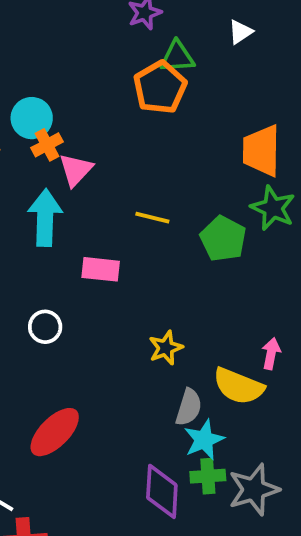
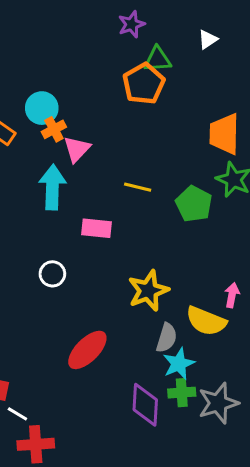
yellow star: (166, 348) -> (148, 291), size x1.5
red ellipse: (55, 432) -> (87, 350), moved

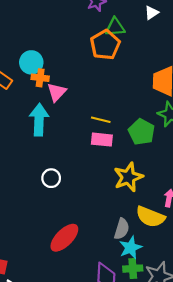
orange cross: (54, 129) -> (40, 78), turned 35
pink rectangle: (97, 228) -> (102, 140), moved
white circle: (52, 274) -> (51, 178), moved
yellow star: (148, 291) -> (128, 177), moved

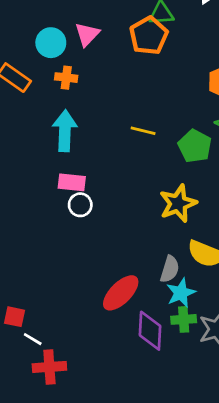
cyan circle: (31, 62) -> (51, 43), moved
pink triangle: (57, 92) -> (87, 34), moved
pink rectangle: (102, 140) -> (72, 182), moved
red ellipse: (64, 238) -> (121, 293), moved

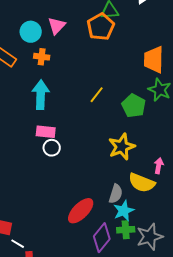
yellow line: (143, 131) -> (97, 95), turned -66
purple diamond: (150, 331) -> (102, 238), turned 36

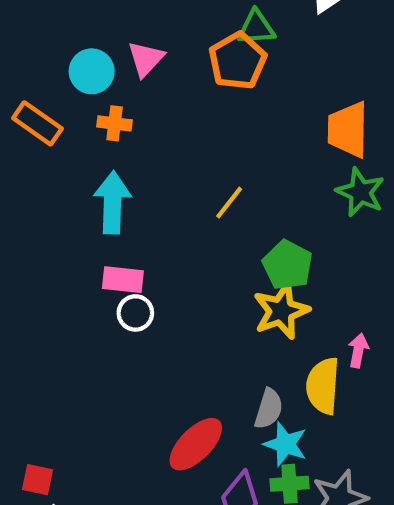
green pentagon: (134, 106) -> (287, 265), moved
yellow semicircle: (142, 183) -> (323, 386), turned 72
cyan star: (124, 211) -> (285, 444), turned -30

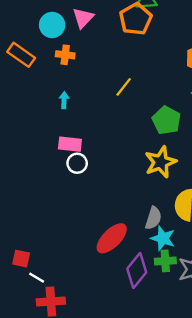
cyan arrow: (112, 203) -> (64, 100), size x0.5
yellow line: (229, 203) -> (124, 87), moved
green pentagon: (287, 265) -> (167, 120), moved

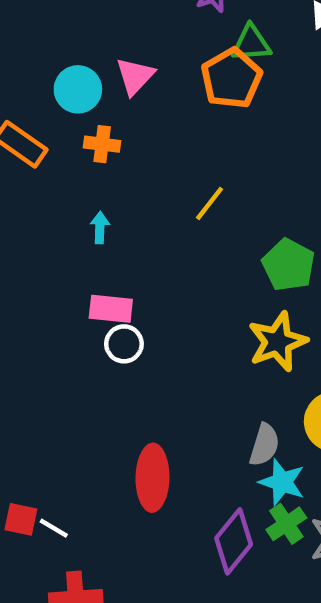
red ellipse: (112, 238) -> (152, 478), moved, turned -44
green cross: (165, 261) -> (286, 524), turned -30
white line: (37, 278) -> (54, 528), moved

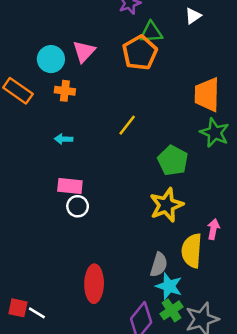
cyan arrow: (100, 228) -> (64, 139), turned -90

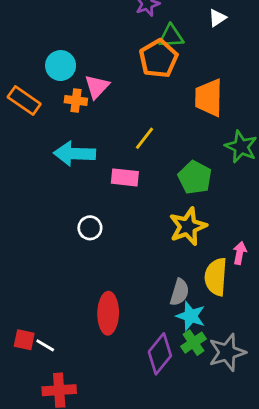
pink triangle: (84, 51) -> (97, 87), moved
orange trapezoid: (207, 95) -> (209, 98), moved
cyan arrow: (64, 139) -> (75, 154), size x2.0
pink rectangle: (70, 186) -> (125, 177), moved

